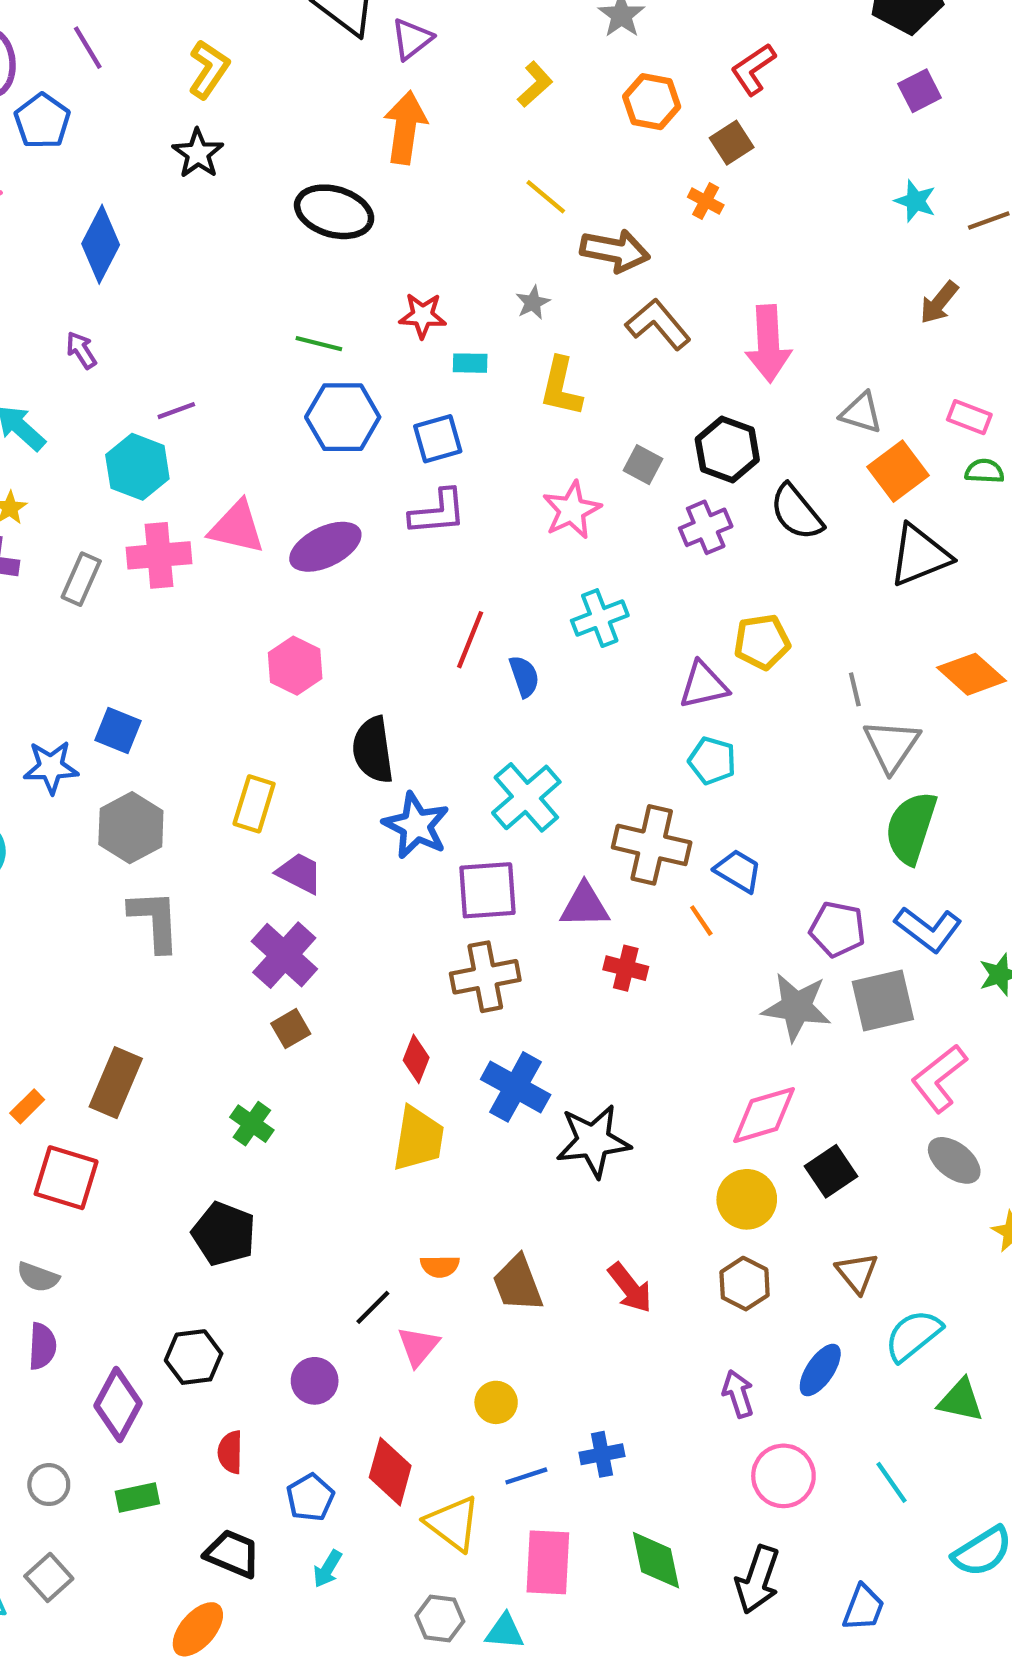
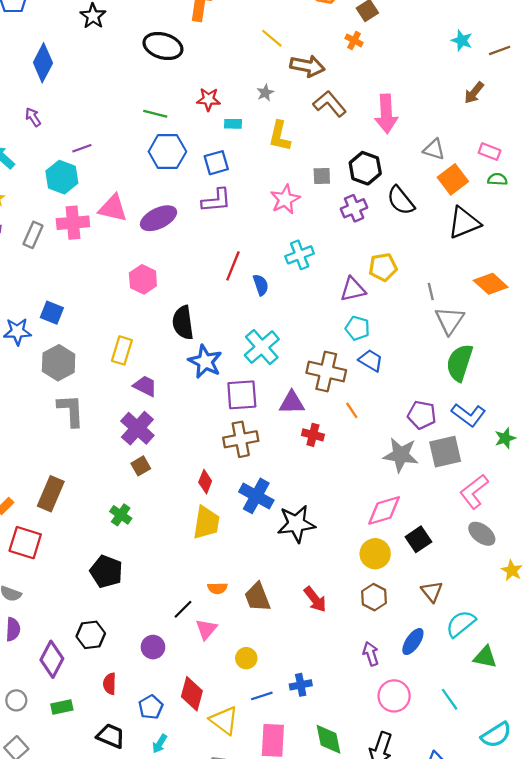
gray square: (643, 465) -> (322, 176), turned -30
blue trapezoid: (738, 871) -> (371, 360), moved

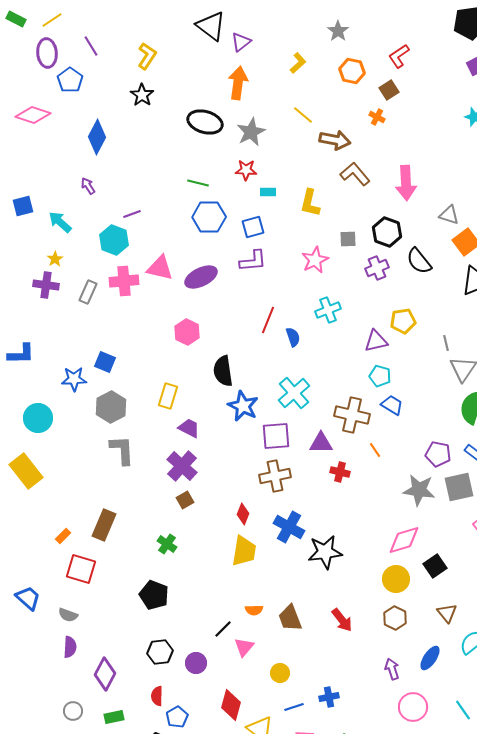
gray star: (265, 93) -> (251, 132), moved, size x1.8
black hexagon: (91, 635) -> (160, 652), moved
blue pentagon: (151, 707) -> (177, 717), moved

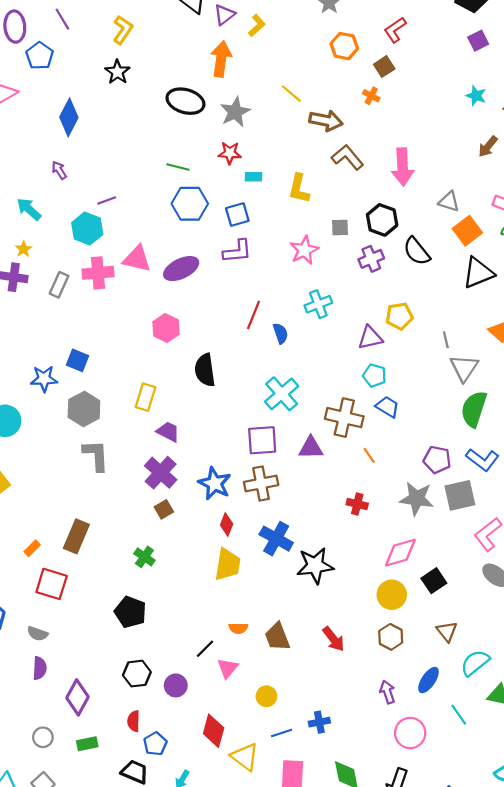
yellow L-shape: (298, 63) -> (257, 26), moved
blue star: (243, 406) -> (215, 483), moved
red cross: (340, 472) -> (357, 504), moved
cyan line: (463, 710) -> (459, 715), moved

